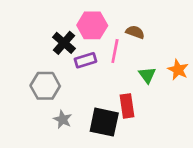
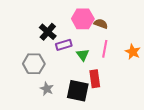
pink hexagon: (92, 25) -> (83, 19), moved
pink line: (115, 51) -> (105, 49), moved
green triangle: (147, 75) -> (83, 55), moved

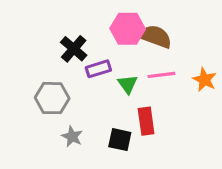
brown semicircle: (101, 24) -> (155, 36), size x1.5
pink line: (105, 49) -> (161, 75), turned 72
black square: (78, 91) -> (120, 140), size x0.7

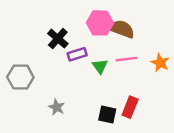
gray hexagon: (52, 98) -> (20, 77), moved
red rectangle: (146, 121) -> (130, 107), moved, turned 30
black square: (120, 140) -> (107, 114), moved

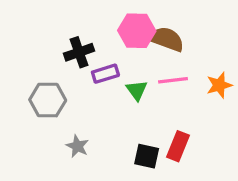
black cross: (58, 39) -> (79, 52), turned 30
orange star: (160, 63) -> (219, 85), turned 30
gray hexagon: (20, 77) -> (48, 100), moved

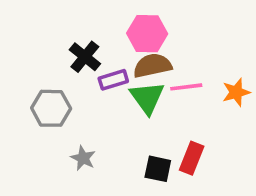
brown semicircle: (166, 39) -> (152, 66), moved, turned -32
black cross: (79, 52) -> (85, 57), turned -32
green triangle: (137, 90) -> (147, 98), size x1.5

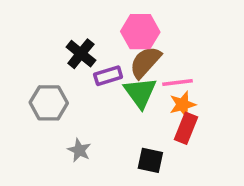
brown semicircle: (152, 66) -> (145, 62), turned -36
orange star: (236, 92) -> (183, 105), moved
red rectangle: (192, 158) -> (186, 128), moved

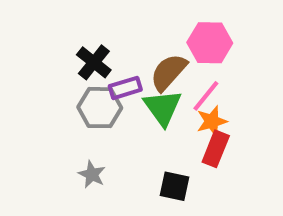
pink hexagon: (140, 32) -> (210, 43), moved
pink line: (177, 82) -> (206, 96), turned -44
gray hexagon: (49, 103) -> (100, 108), moved

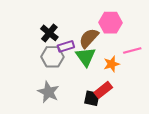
pink line: (206, 96) -> (132, 51), moved, turned 36
red rectangle: (216, 149) -> (103, 90), moved, turned 30
gray star: (92, 174) -> (48, 92), size x1.5

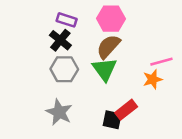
pink hexagon: (110, 23) -> (111, 19), moved
purple rectangle: (66, 46) -> (67, 20), moved, turned 35
orange star: (112, 64) -> (153, 79), moved

